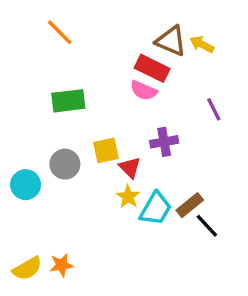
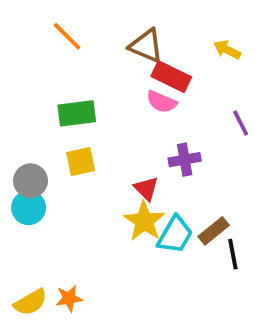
brown triangle: (171, 41) -> (146, 46), moved
yellow square: (106, 150) -> (81, 162), moved
gray circle: (65, 164) -> (30, 181), moved
yellow star: (128, 197) -> (144, 221), size x1.5
black line: (207, 226) -> (233, 254), turned 32

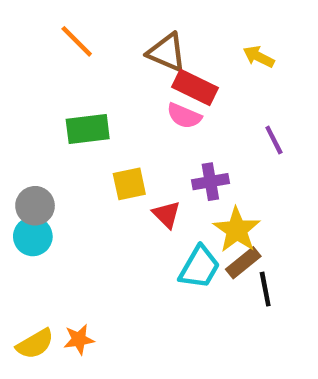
yellow square: (81, 162) -> (129, 184), moved
yellow star: (144, 221) -> (237, 230), moved

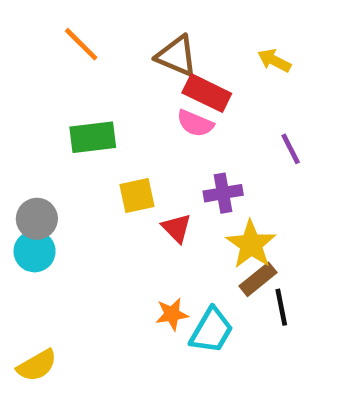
cyan trapezoid: (199, 267) -> (211, 330), moved
orange star: (79, 339) -> (172, 314), moved

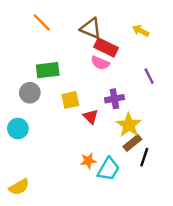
gray circle: (37, 219) -> (30, 93), moved
black line: (281, 307) -> (144, 157), turned 30

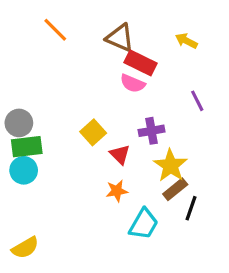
green rectangle: (48, 70) -> (27, 147), moved
gray circle: (30, 93) -> (19, 123), moved
yellow square: (70, 100) -> (93, 132), turned -30
orange star: (88, 161) -> (117, 191), moved

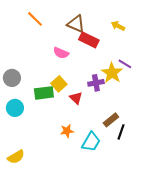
pink semicircle: (133, 83) -> (61, 53), moved
purple line: (197, 101) -> (125, 64), turned -32
green rectangle: (27, 147) -> (44, 93), moved
yellow star: (170, 166) -> (112, 73), moved
orange star: (117, 191) -> (67, 131), moved

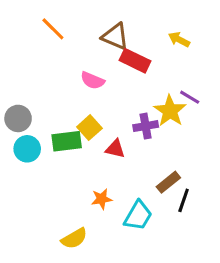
red triangle: (76, 98) -> (115, 149), turned -32
cyan circle: (15, 108) -> (27, 149), moved
yellow semicircle: (16, 157) -> (74, 238), moved

